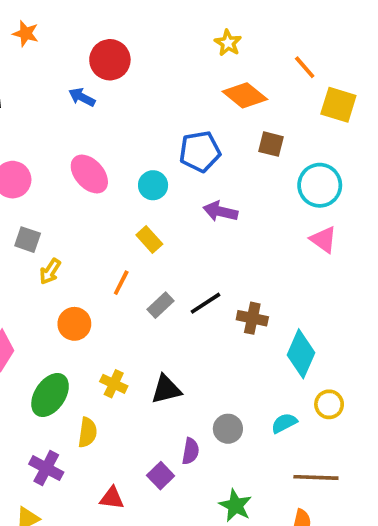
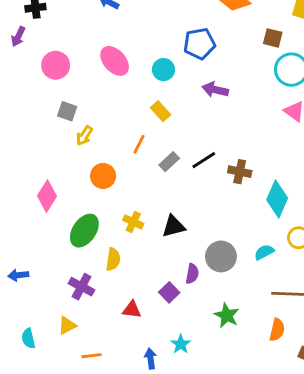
brown square: (271, 144) -> (273, 38), moved
gray circle: (228, 429) -> (221, 256), size x1.4

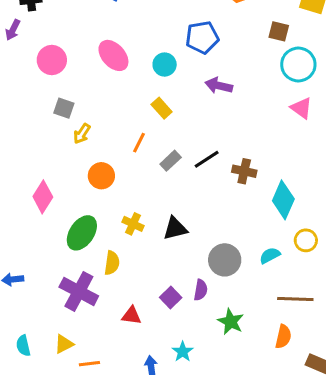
purple semicircle: (192, 274) -> (201, 290), moved
purple cross: (82, 287) -> (79, 291), size x1.4
yellow triangle: (67, 325) -> (64, 344), moved

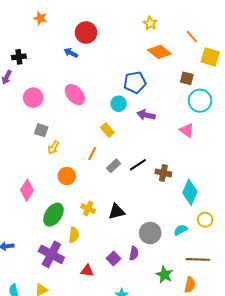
cyan circle: (165, 65) -> (119, 104), moved
pink triangle: (301, 108) -> (187, 130), moved
green star: (231, 322) -> (164, 275), moved

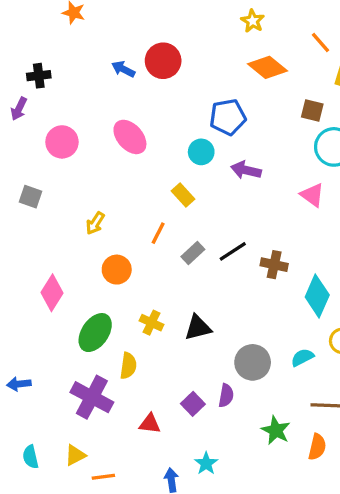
red circle: (86, 32) -> (163, 61), moved
gray square: (41, 130) -> (30, 197), moved

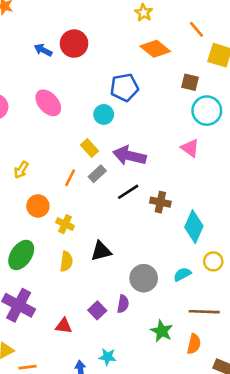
purple arrow: (246, 170) -> (129, 156), moved, size x1.4
gray rectangle: (193, 253) -> (97, 174), moved
yellow cross: (151, 323) -> (65, 224), moved
yellow semicircle: (128, 366) -> (66, 261), moved
cyan star: (206, 463) -> (108, 357), turned -30

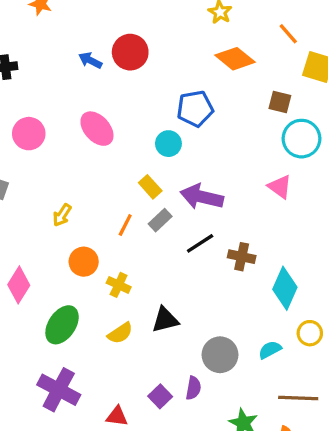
yellow semicircle: (66, 261) -> (120, 333), turned 48

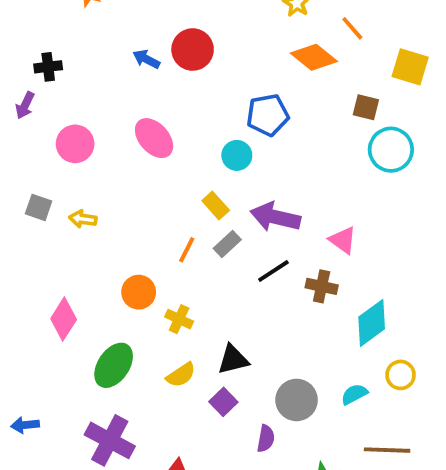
orange line: (288, 34) -> (352, 28), moved
pink triangle: (280, 187) -> (343, 240), moved
yellow arrow: (62, 215) -> (83, 219), moved, turned 65
cyan diamond: (285, 288) -> (372, 323), turned 30
purple square: (160, 396) -> (223, 402), moved

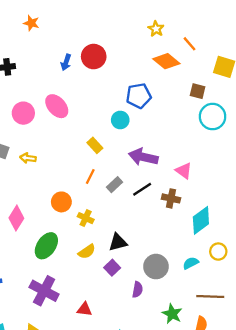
blue arrow: (146, 59) -> (66, 62), turned -98
pink ellipse: (154, 138) -> (57, 106), moved
yellow rectangle: (216, 205) -> (95, 145), moved
gray rectangle: (227, 244) -> (114, 185), moved

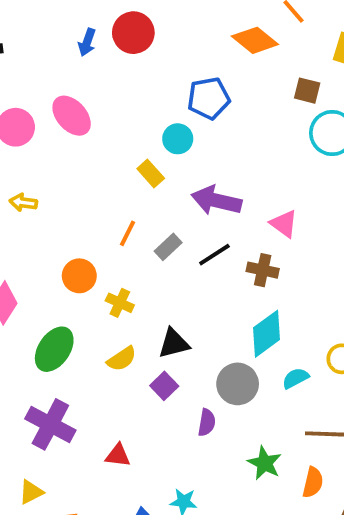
yellow rectangle: (95, 145) -> (151, 174), moved
cyan diamond: (201, 220) -> (267, 334), moved

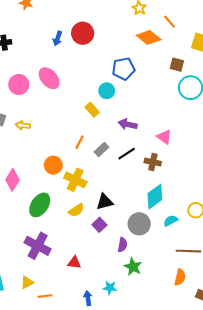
purple arrow: (216, 201) -> (128, 124), size x0.7
yellow cross: (120, 303) -> (75, 180), size x1.5
green star: (265, 463) -> (133, 267), moved

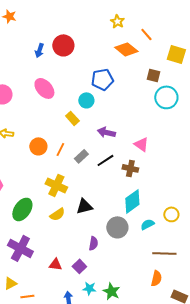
pink ellipse: (49, 78) -> (44, 88), moved
orange circle: (53, 165) -> (38, 146), moved
purple square: (99, 225) -> (79, 266), moved
purple semicircle: (122, 245) -> (93, 243), moved
green star: (133, 267) -> (111, 291), moved

